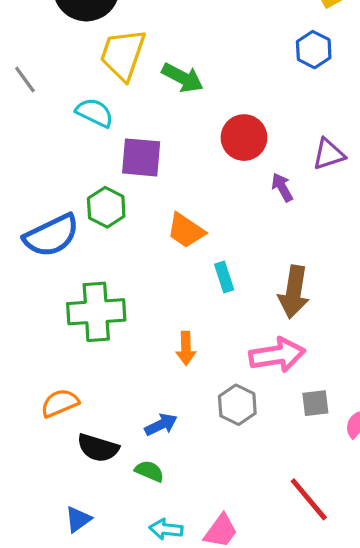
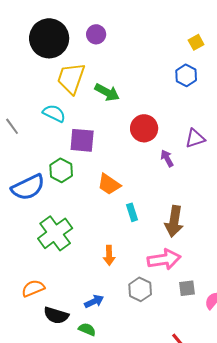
gray line: (25, 79) -> (12, 126), moved
green cross: (96, 312) -> (55, 233), turned -32

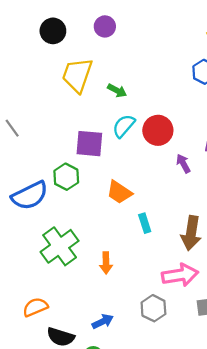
black circle: (49, 38) -> (53, 31), size x0.6
green arrow: (107, 92) -> (117, 91), size x0.7
cyan semicircle: (54, 113) -> (124, 126), moved, turned -75
orange arrow: (109, 255) -> (106, 263), moved

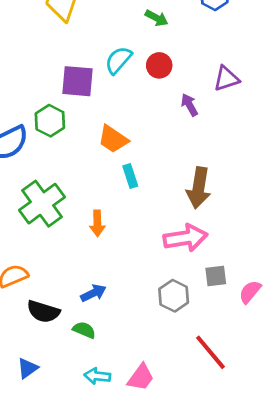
green arrow: (117, 91) -> (157, 18), moved
red circle: (158, 130) -> (159, 65), size x0.7
cyan rectangle: (145, 223) -> (130, 176), moved
gray hexagon: (153, 308) -> (174, 296), moved

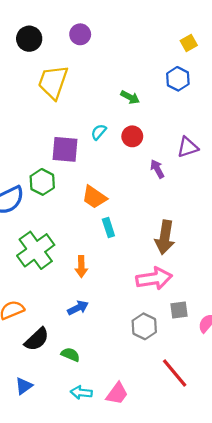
cyan semicircle: (118, 60) -> (99, 132), size x0.7
blue arrow: (93, 293) -> (78, 308), moved
black semicircle: (43, 312) -> (37, 339), turned -60

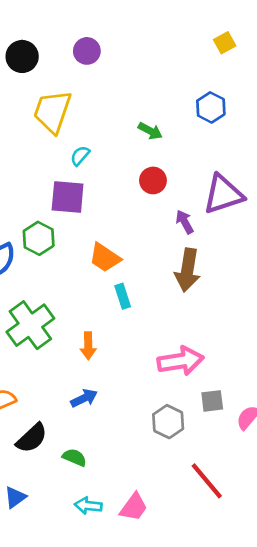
yellow square: (189, 43) -> (225, 43), moved
cyan semicircle: (99, 132) -> (80, 156), moved
purple triangle: (188, 147) -> (223, 194), size x1.5
brown arrow: (165, 237) -> (187, 270), moved

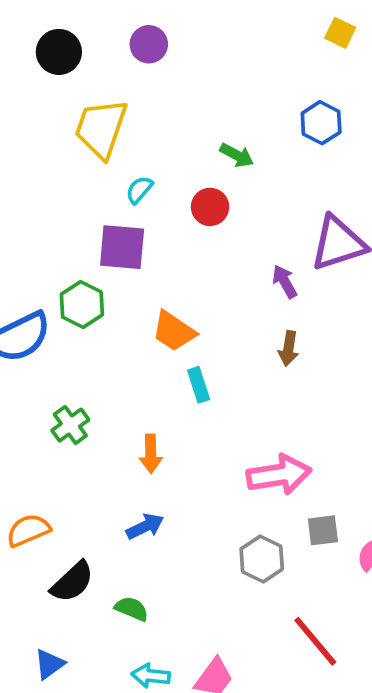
yellow square: (225, 43) -> (340, 33), turned -35
red circle: (153, 180) -> (210, 207), moved
brown arrow: (187, 270) -> (289, 349), size x0.6
green cross: (30, 325) -> (70, 425), size x0.6

